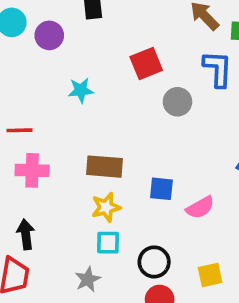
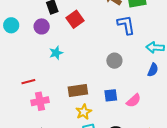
purple circle: (49, 35) -> (42, 26), moved
red square: (146, 64) -> (75, 19), moved
gray circle: (177, 102) -> (114, 61), moved

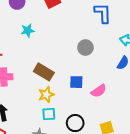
brown rectangle: (78, 90) -> (44, 72), turned 30

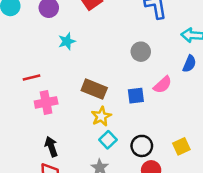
pink semicircle: (99, 91) -> (163, 85), moved
cyan square: (49, 114) -> (108, 140), turned -32

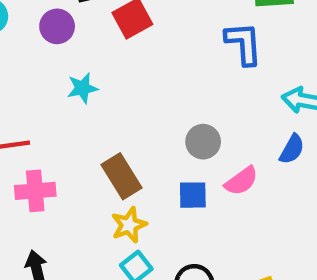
gray circle: (141, 52) -> (203, 142), moved
brown rectangle: (94, 89) -> (122, 176), turned 30

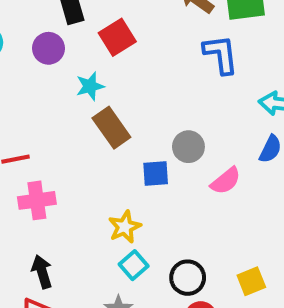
cyan star: (82, 88) -> (90, 86), moved
brown rectangle: (122, 176) -> (111, 128), moved
blue square: (193, 195) -> (156, 174), moved

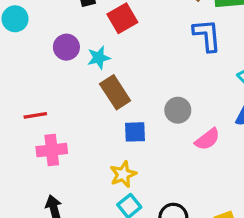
purple circle: (48, 48) -> (66, 47), moved
blue square: (156, 174) -> (135, 132), moved

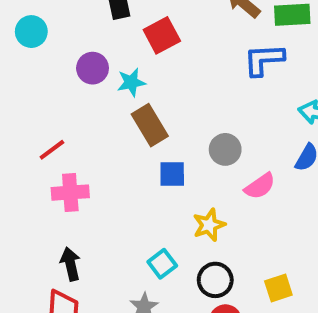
blue L-shape: (207, 35) -> (264, 60), turned -90
red line: (35, 115) -> (52, 150), turned -30
yellow star: (123, 174) -> (209, 225), moved

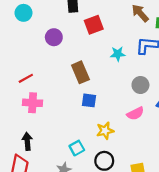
cyan star: (131, 82) -> (118, 54), moved
gray circle: (225, 149) -> (140, 85), moved

